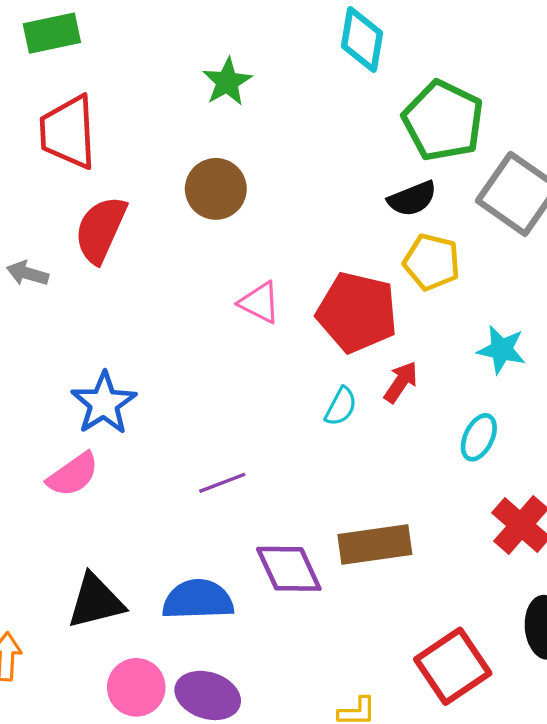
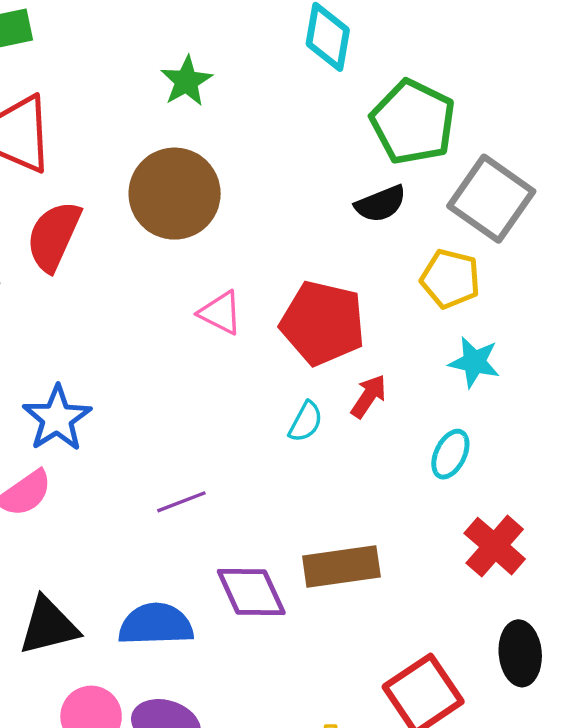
brown circle: (216, 189) -> (175, 194), size x1.4
yellow pentagon: (432, 262) -> (450, 279), moved

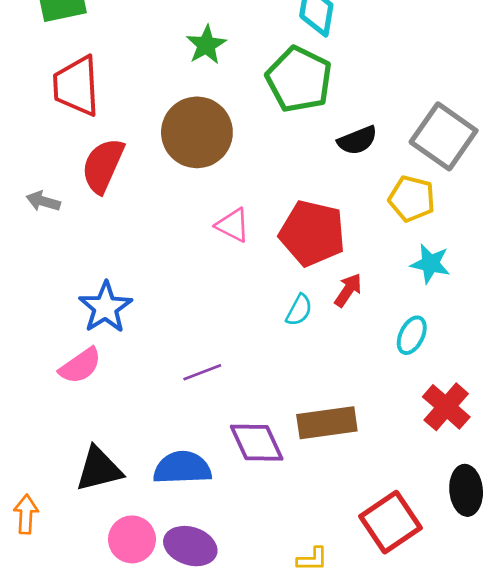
green pentagon: (413, 122) -> (299, 79), moved

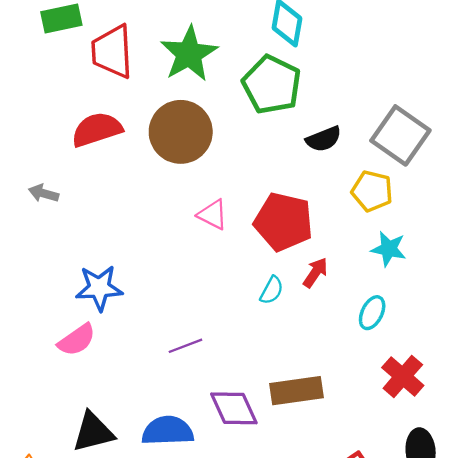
green star: (206, 45) -> (189, 54), size x1.6
red trapezoid: (76, 86) -> (112, 52), moved
red semicircle: (103, 166) -> (97, 130), moved, turned 48
blue star: (105, 307) -> (99, 288), turned 30

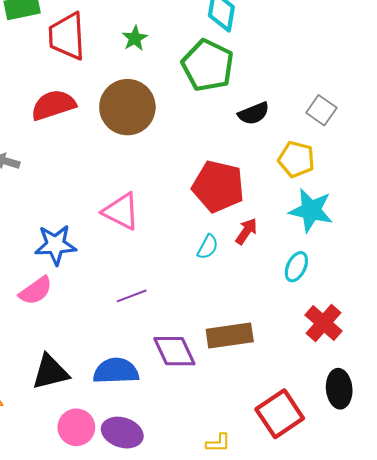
green star: (189, 54) -> (135, 38), size x0.5
gray square: (400, 135) -> (321, 110), size x0.6
pink triangle: (213, 215) -> (121, 211), moved, size x1.4
cyan star: (389, 249) -> (311, 210), size x1.4

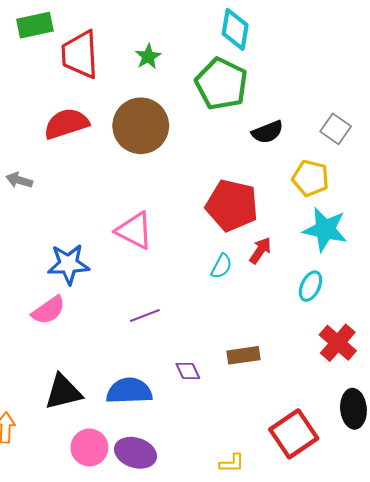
brown rectangle: (230, 336) -> (243, 355), size x0.7
purple diamond: (174, 351) -> (188, 371), size x0.6

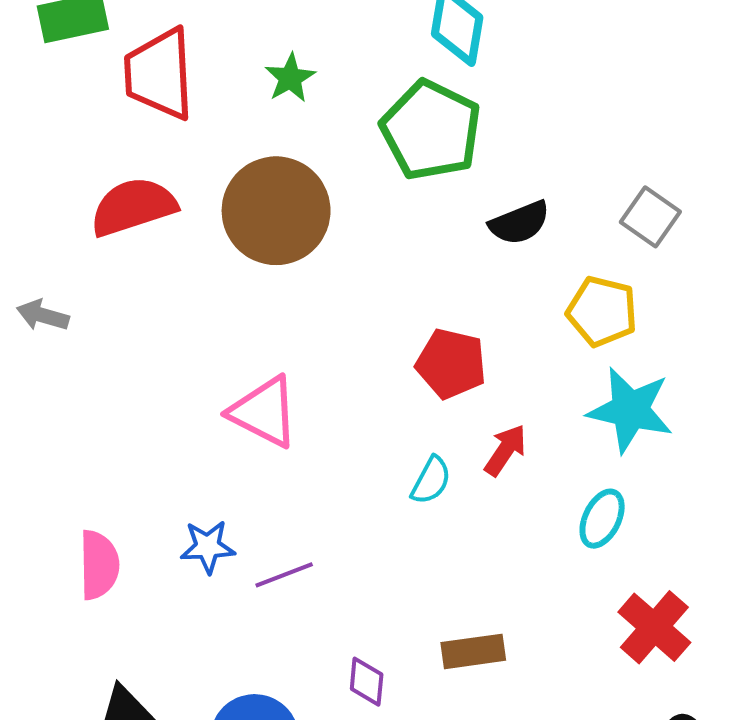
red pentagon: (232, 205) -> (451, 364), size x0.7
blue star: (68, 264) -> (208, 547), moved, size x0.7
pink semicircle: (49, 310) -> (99, 565), turned -56
purple diamond: (188, 371) -> (367, 682), turned 30

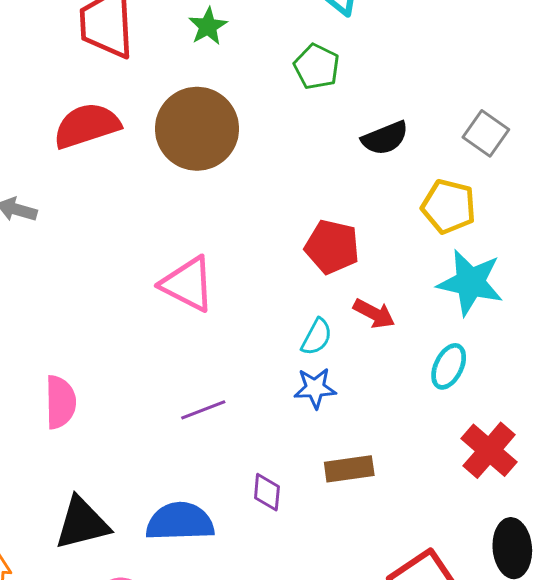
green pentagon: (431, 130) -> (317, 67), size x0.6
red arrow: (505, 450) -> (374, 314), turned 84
blue star: (208, 547) -> (315, 388), moved

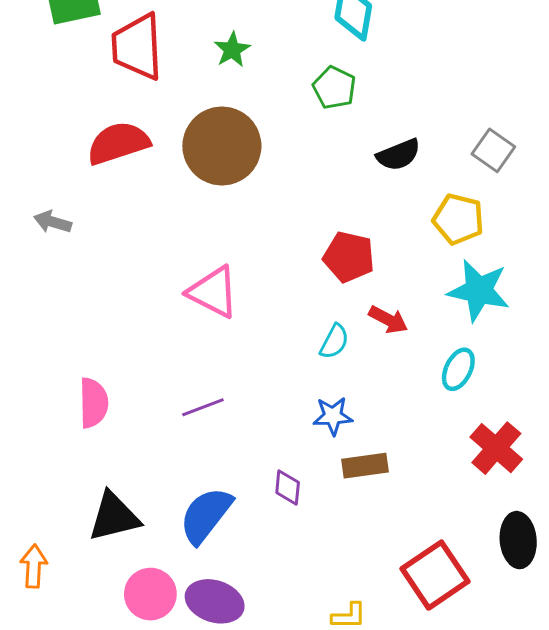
blue star: (315, 388) -> (333, 416), moved
purple line: (203, 410) -> (203, 407), moved
blue semicircle: (180, 522) -> (206, 515), turned -50

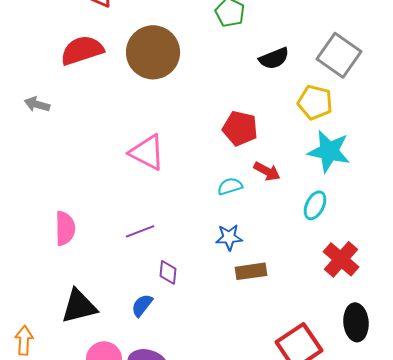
gray square: (493, 150) -> (339, 55), size x1.5
cyan semicircle: (334, 342) -> (230, 186), turned -135
purple diamond: (288, 488) -> (168, 272), moved
blue semicircle: (206, 515) -> (142, 305), size x0.6

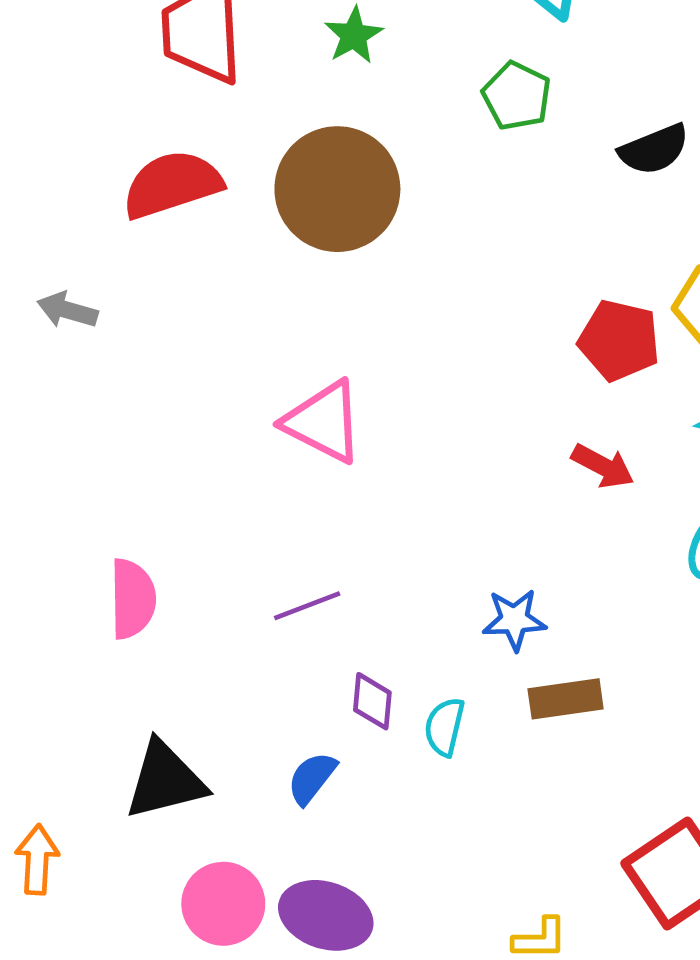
black semicircle: (274, 58) -> (654, 149), moved
red pentagon: (240, 128) -> (619, 340), moved
cyan semicircle: (230, 186) -> (444, 727), moved, turned -60

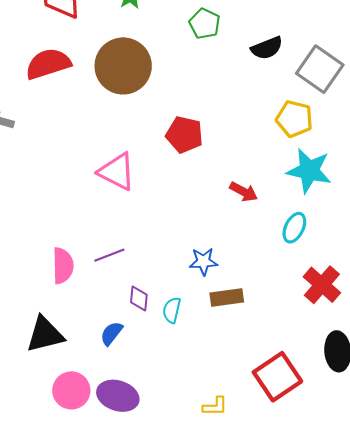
red pentagon: (619, 340) -> (184, 135), moved
pink semicircle: (133, 599) -> (63, 266), moved

